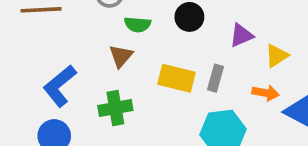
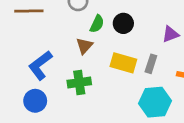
black circle: (189, 17) -> (123, 23), moved
green semicircle: (137, 24) -> (97, 24), turned -72

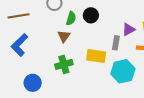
purple triangle: (170, 34) -> (129, 29), moved
yellow rectangle: (123, 63) -> (96, 56), moved
blue L-shape: (40, 65) -> (20, 45), moved

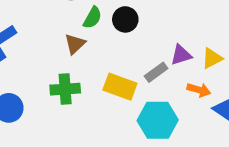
gray rectangle: (116, 43) -> (156, 72), turned 32

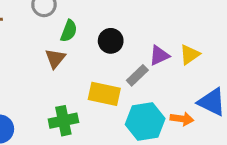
black circle: (125, 19) -> (111, 41), moved
green cross: (65, 89) -> (63, 121), moved
orange arrow: (199, 90) -> (182, 119), moved

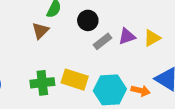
gray rectangle: (137, 75) -> (102, 41), moved
yellow rectangle: (104, 94) -> (75, 80), moved

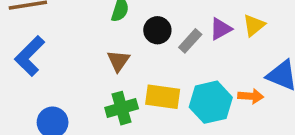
black circle: (88, 20) -> (157, 30), moved
brown triangle: (40, 31) -> (118, 61), moved

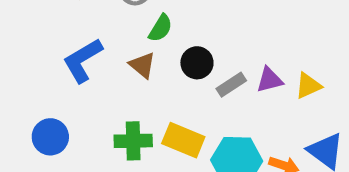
blue L-shape: (30, 56) -> (83, 60), moved
brown triangle: (118, 61) -> (142, 65), moved, turned -40

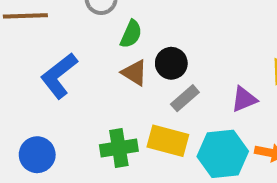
brown triangle: (142, 65) -> (134, 73), moved
purple triangle: (270, 80) -> (244, 99), moved
gray rectangle: (231, 85) -> (185, 98), moved

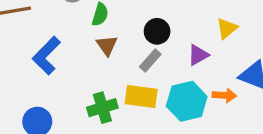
black circle: (171, 63) -> (157, 31), moved
brown triangle: (134, 73) -> (107, 45), turned 30

